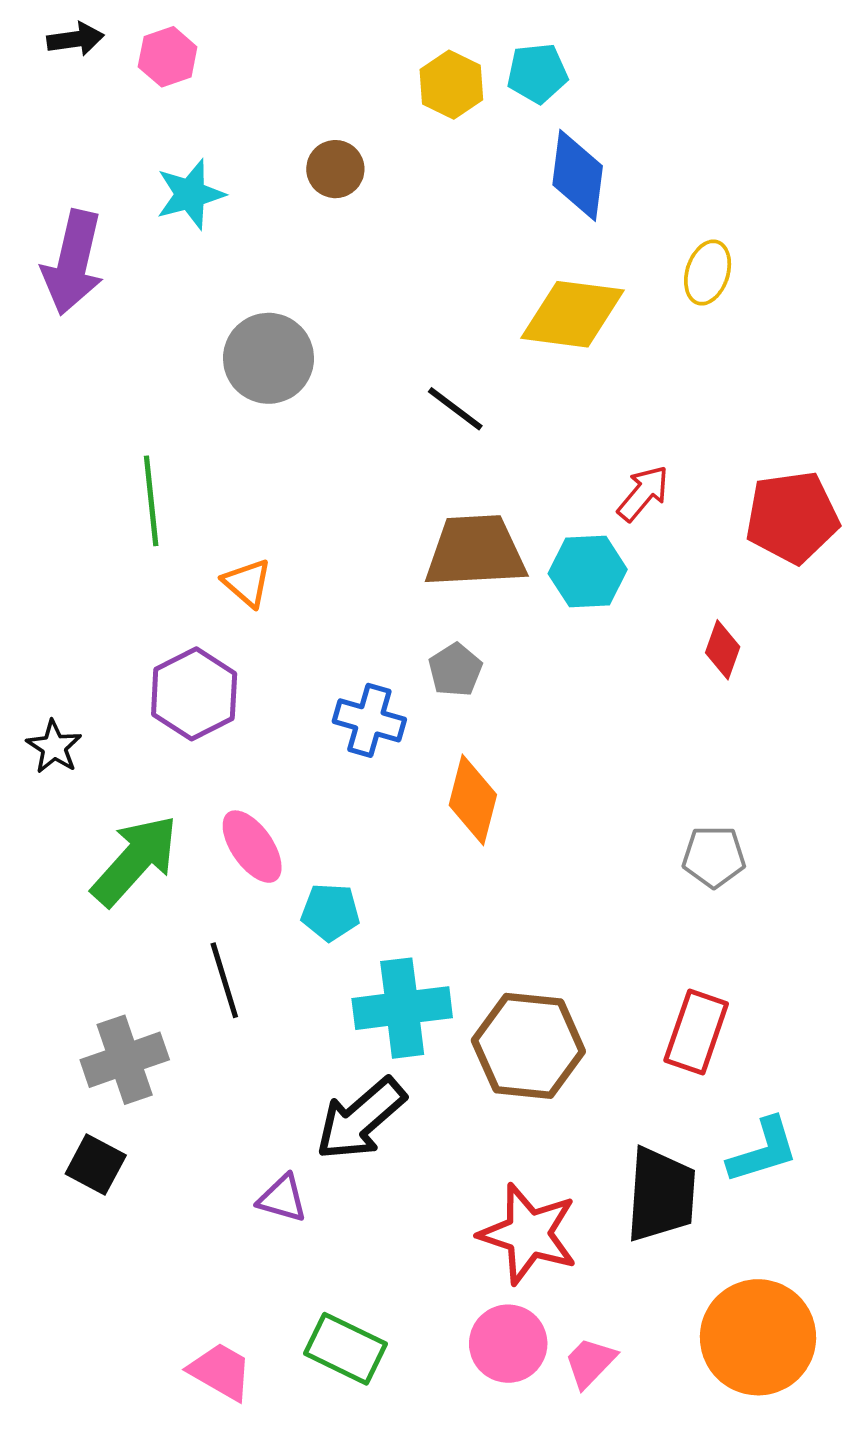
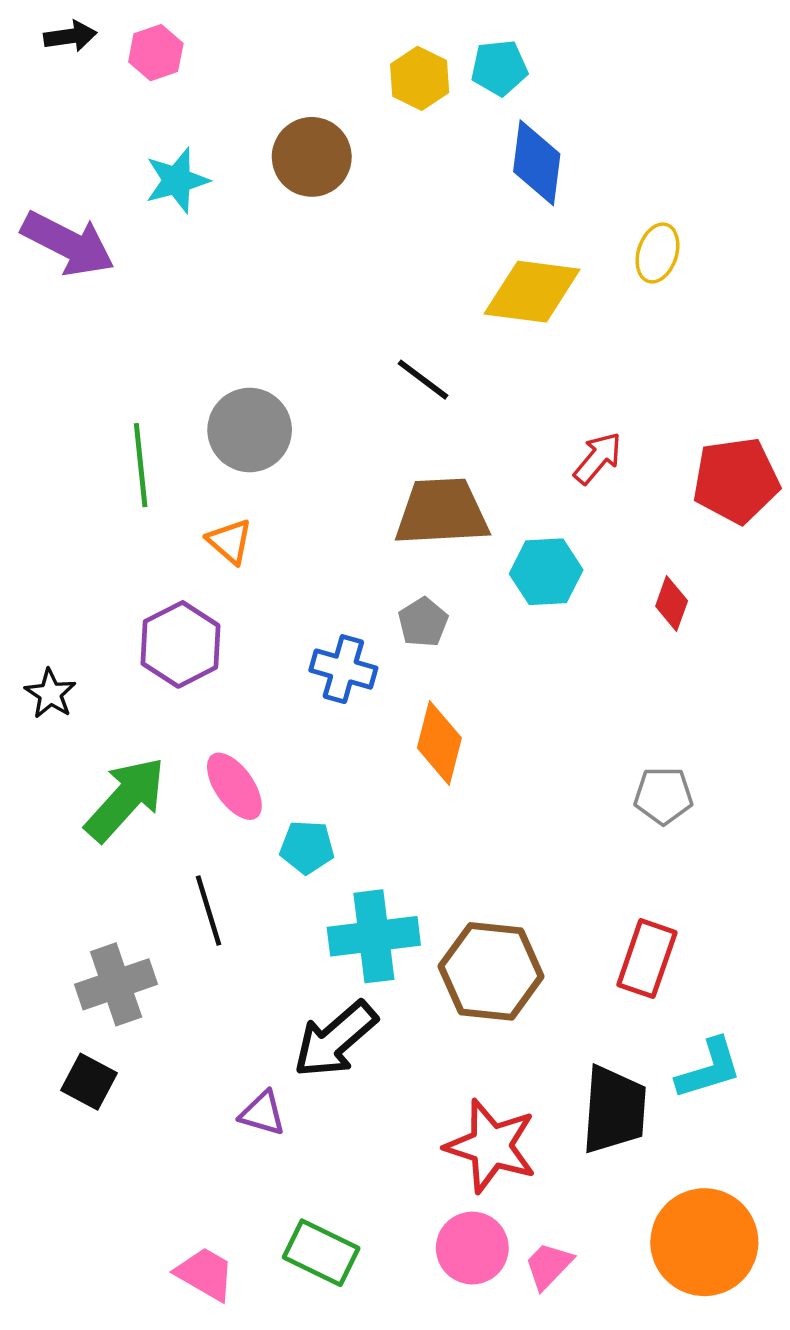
brown circle: (335, 169) -> (312, 157), size x1.5
purple arrow: (73, 262) -> (68, 244), turned -76
gray circle: (268, 358) -> (250, 430), moved
cyan hexagon: (588, 572) -> (546, 572), moved

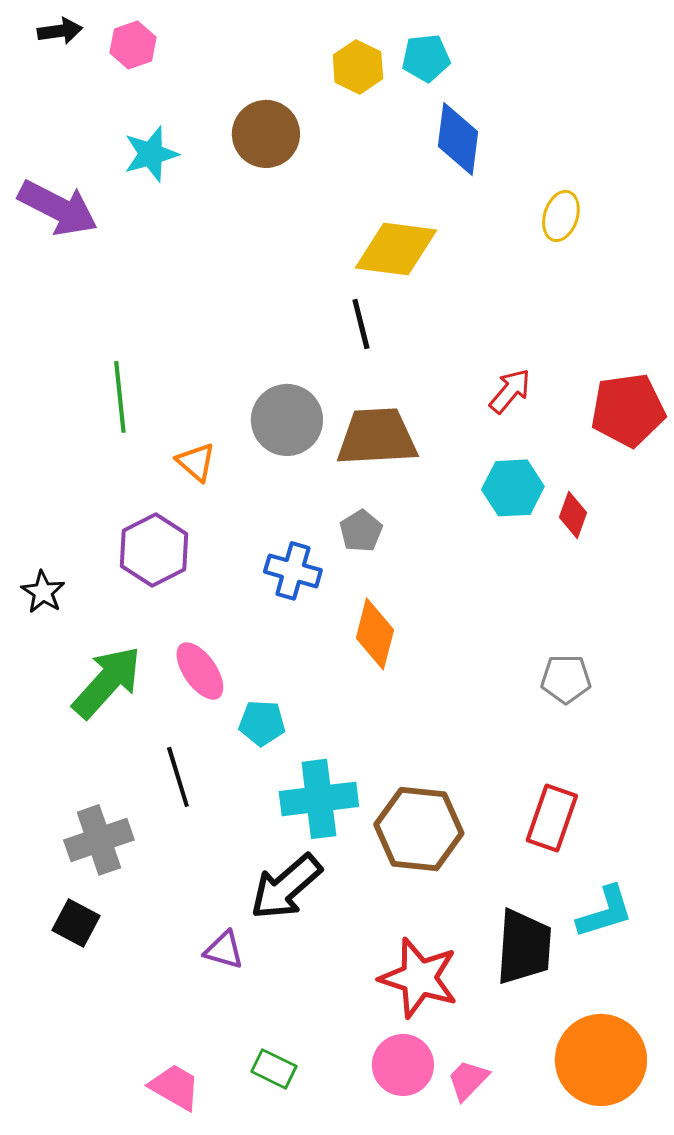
yellow diamond: (532, 292) -> (396, 249), moved
black line: (423, 380) -> (361, 324), turned 39
gray circle: (250, 430) -> (287, 420), moved
cyan hexagon: (546, 572) -> (513, 488), moved
green rectangle: (321, 1253) -> (274, 1069), size x0.7

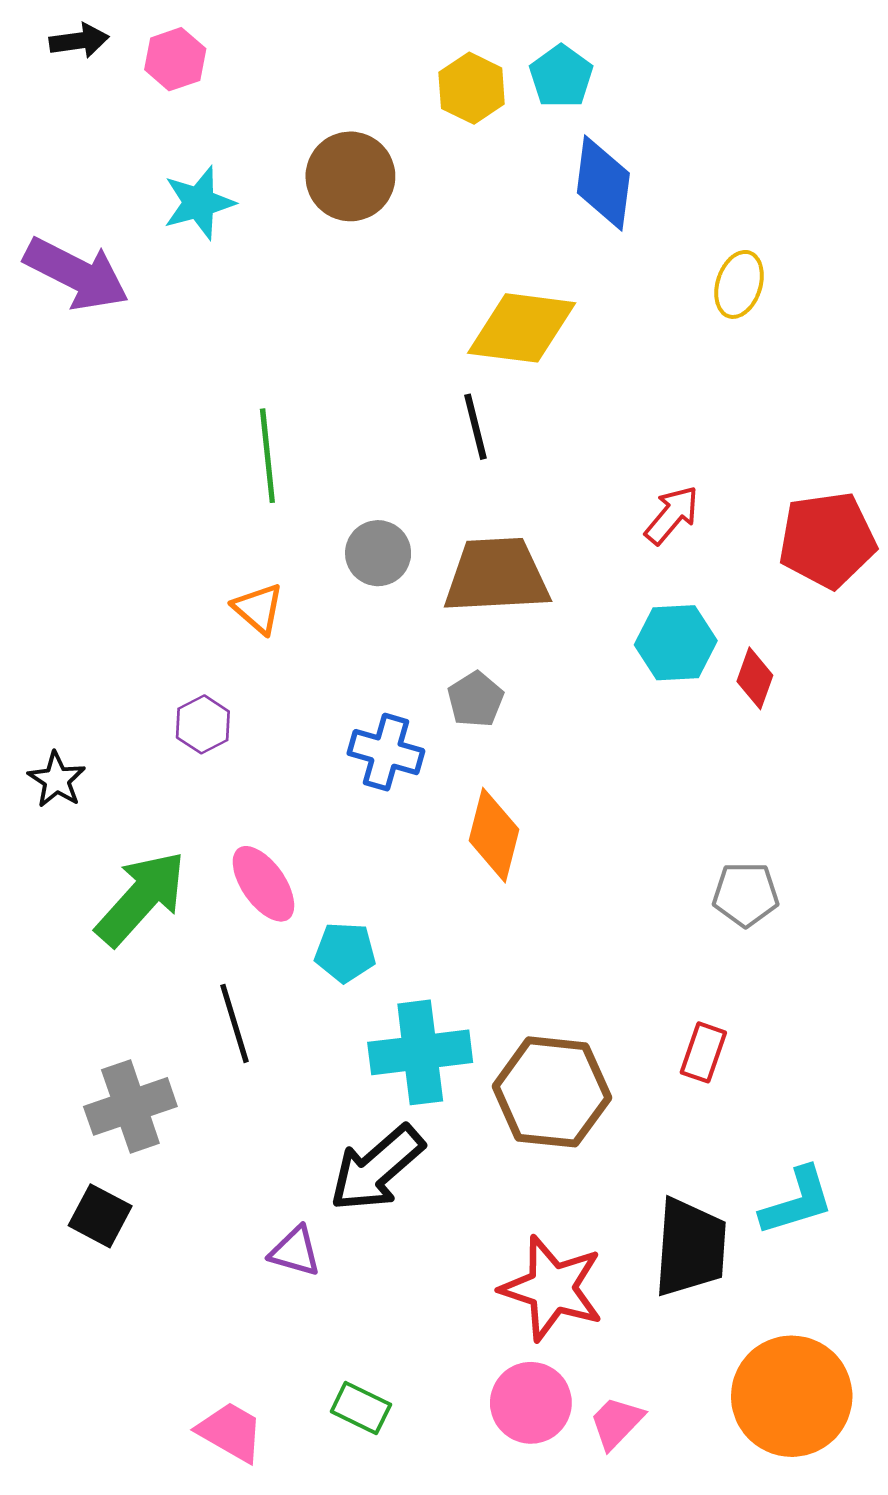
cyan pentagon: (426, 58) -> (561, 76), turned -30
green line: (120, 397) -> (267, 456), moved
gray circle: (287, 420) -> (378, 553), size x0.7
purple hexagon: (154, 550) -> (203, 724), size x0.6
red rectangle: (552, 818) -> (703, 1052), moved, size x0.7

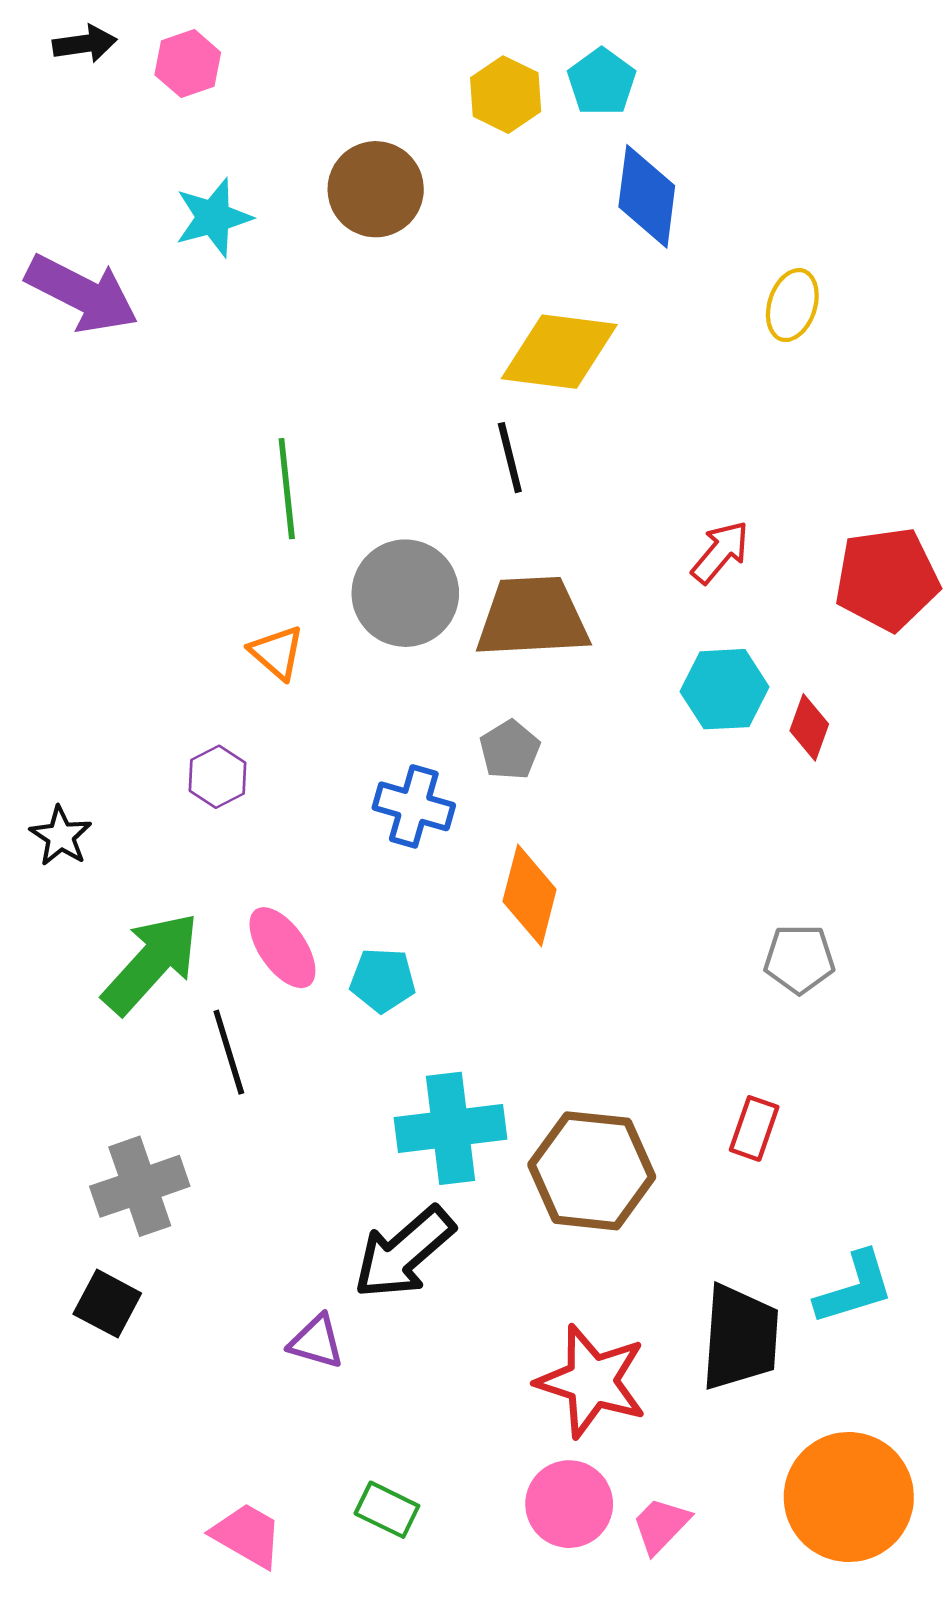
gray circle: (378, 553) -> (405, 593), size x1.5
cyan pentagon: (345, 952) -> (383, 980), moved
black line: (234, 1023) -> (229, 1052), moved

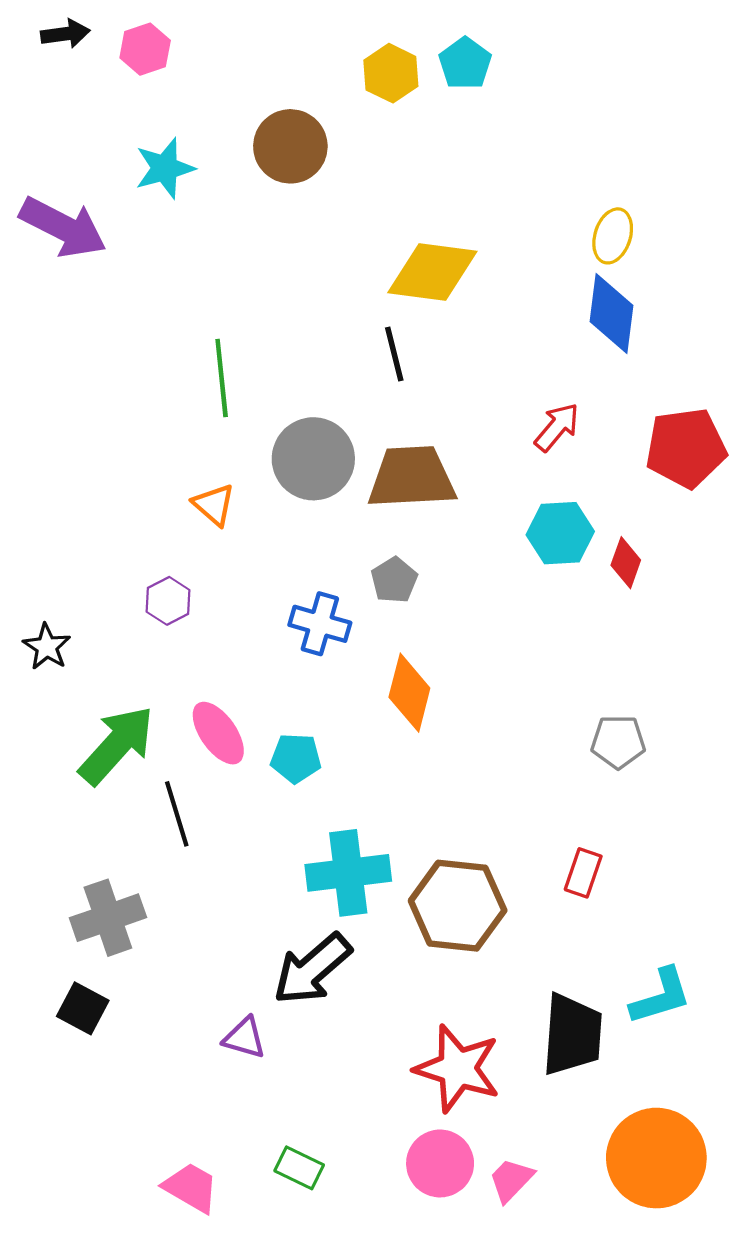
blue diamond: (647, 196) -> (612, 314), moved

